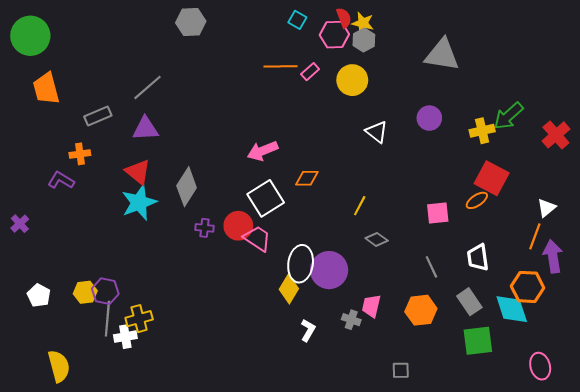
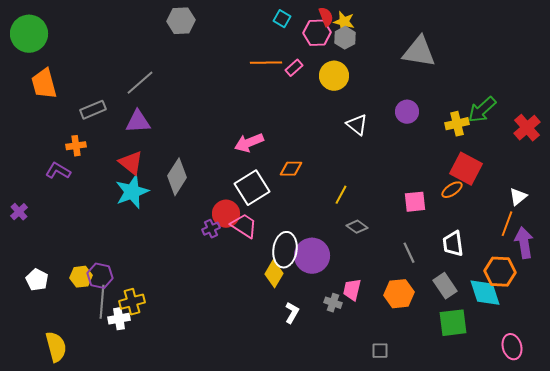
purple cross: (205, 228) -> (211, 229), moved, turned -30

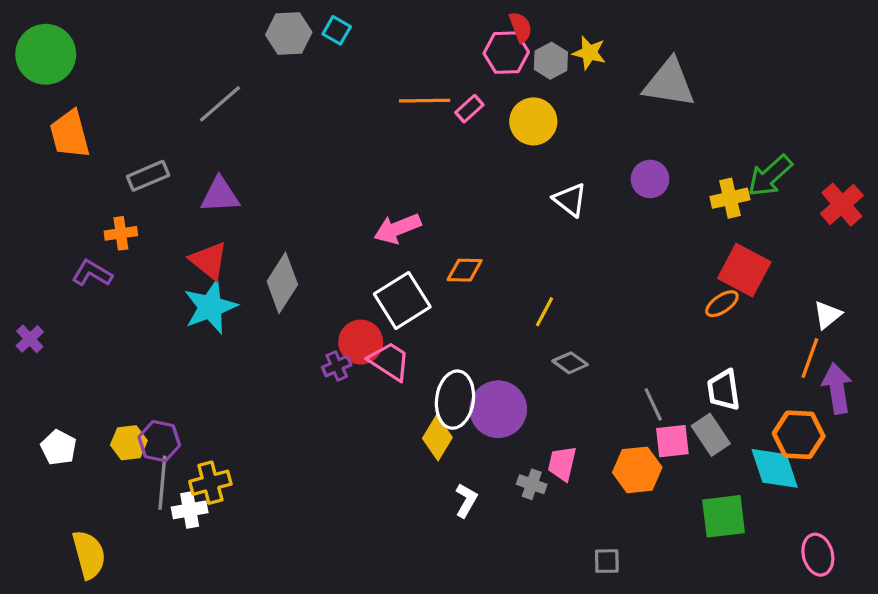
cyan square: (282, 19) -> (337, 30), moved
yellow star: (344, 22) -> (589, 53), moved
gray line: (140, 83) -> (220, 104), moved
pink square: (415, 202) -> (672, 441), moved
gray rectangle: (445, 286) -> (711, 435), moved

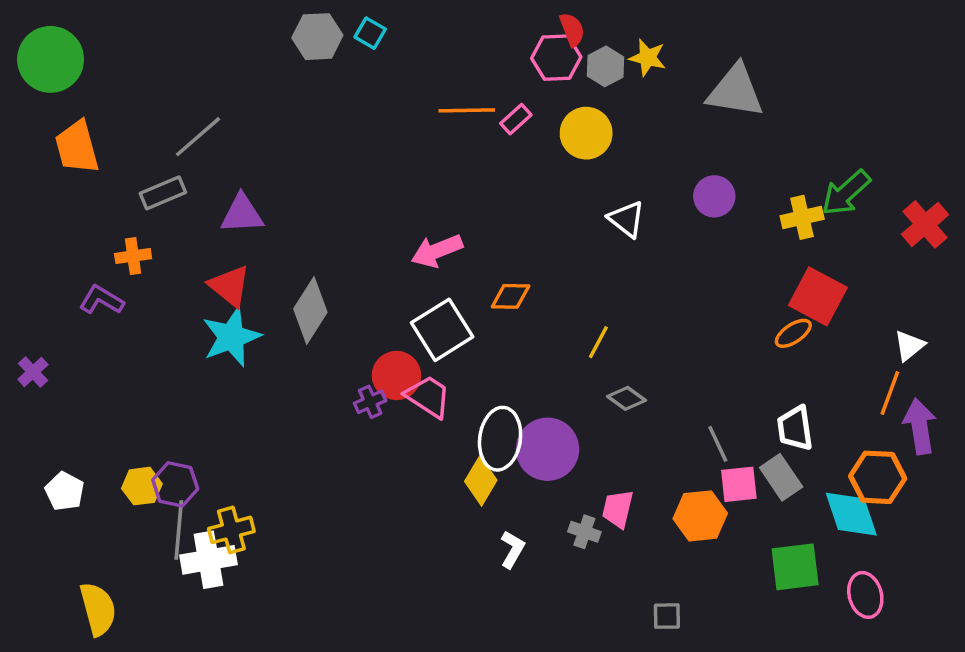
gray line: (220, 104) -> (198, 137), moved
white cross: (190, 510) -> (209, 560), size x1.4
pink ellipse: (818, 555) -> (865, 595), moved

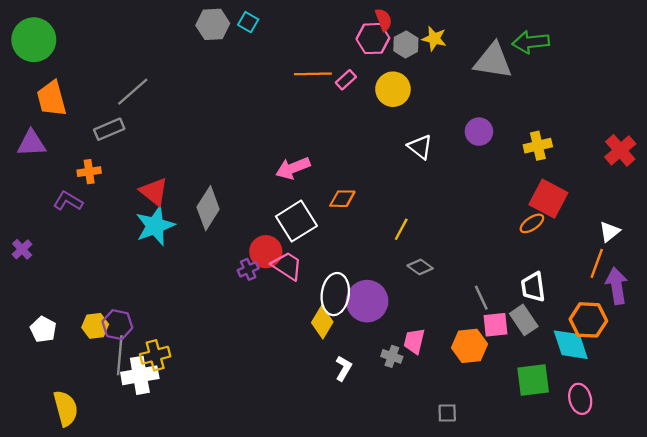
green arrow: (846, 193) -> (531, 42), moved, turned 36
purple triangle: (242, 214) -> (31, 143), moved

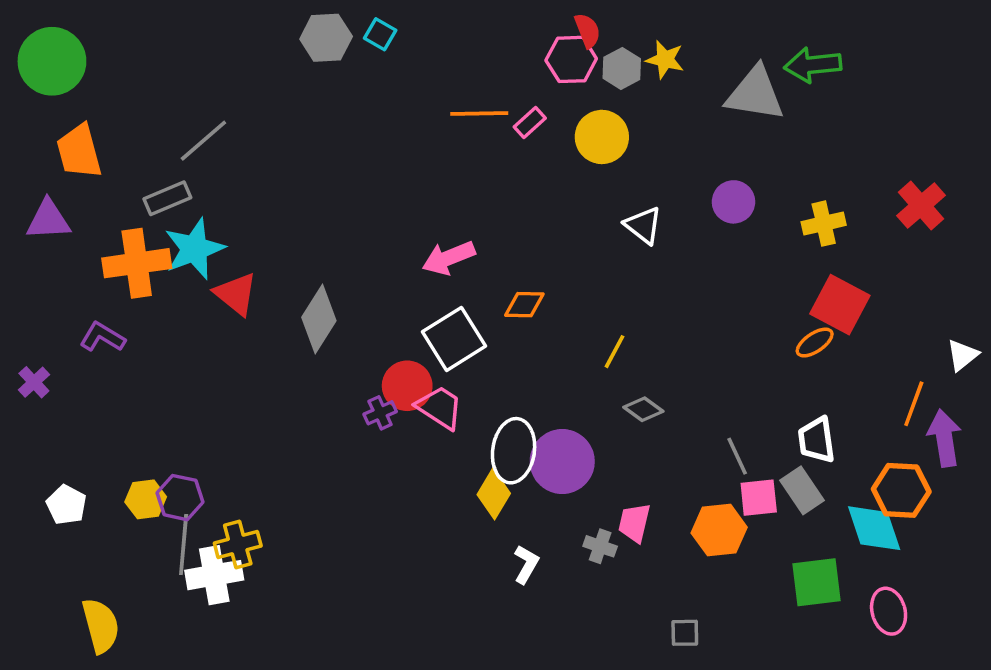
red cross: (620, 150) -> (921, 205), moved
orange cross: (89, 172) -> (137, 263), size x1.8
purple L-shape: (68, 201) -> (102, 337), moved
cyan star: (155, 226) -> (194, 249), moved
white triangle: (610, 232) -> (962, 355), moved

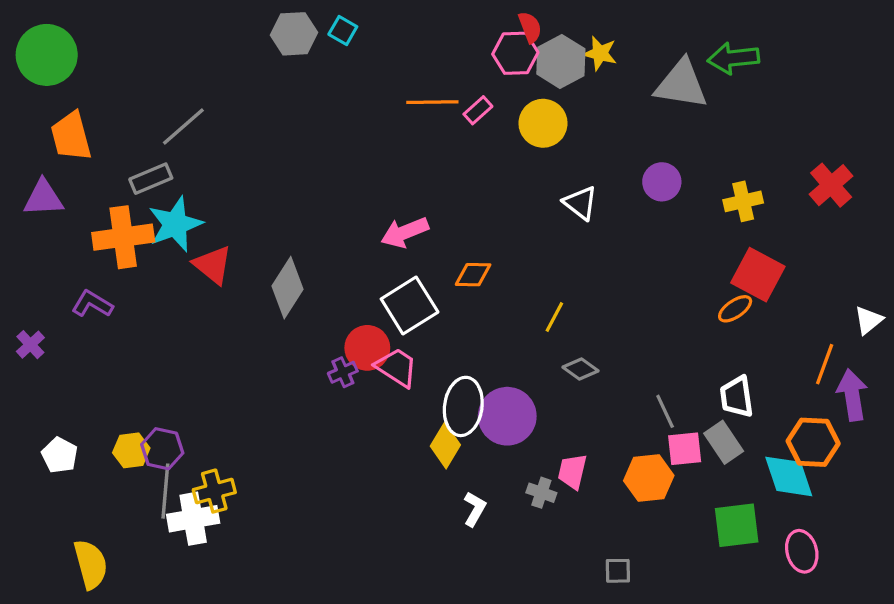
gray hexagon: (622, 68) -> (561, 61), size x1.4

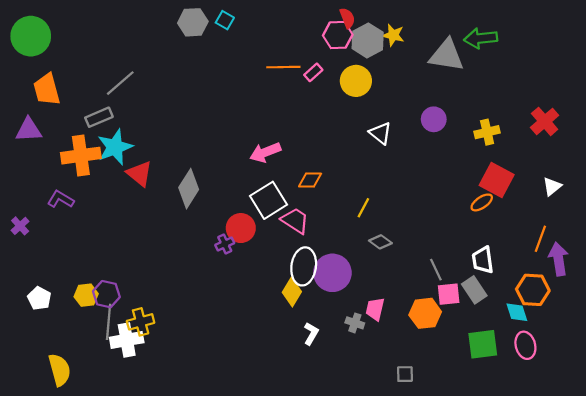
white triangle: (868, 320) -> (552, 186), moved
pink trapezoid: (397, 367) -> (295, 221), moved
cyan diamond: (789, 476) -> (517, 312), size x0.7
pink ellipse: (802, 551) -> (525, 345), moved

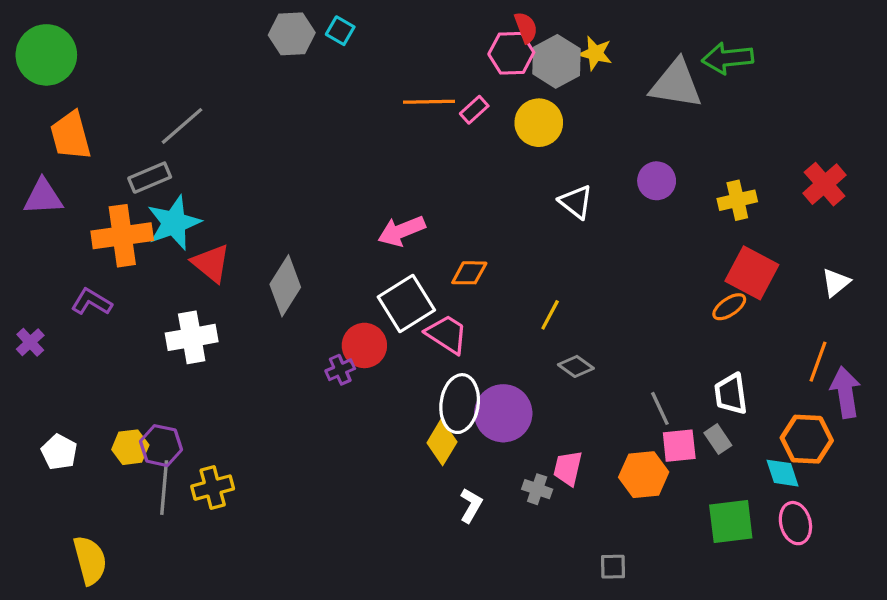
gray rectangle: (474, 290) -> (718, 439), size x0.7
white cross: (127, 340) -> (192, 337), moved

